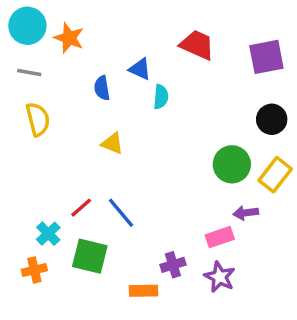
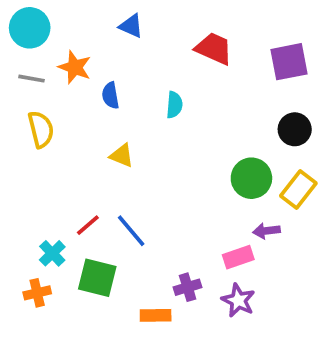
orange star: (69, 38) -> (75, 67), moved
blue triangle: (140, 69) -> (131, 26), moved

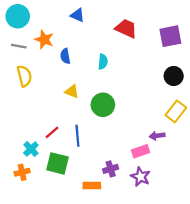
green circle: (251, 178) -> (103, 105), moved
blue line: (131, 231) -> (77, 136), turned 35

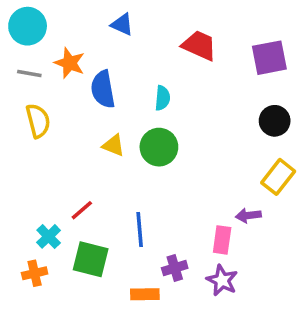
blue semicircle: (65, 56) -> (103, 89), size x1.5
green circle: (103, 105) -> (159, 147), moved
blue line: (77, 136) -> (140, 229), moved
pink rectangle: (140, 151) -> (222, 240), turned -63

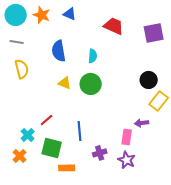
orange star: (70, 63) -> (42, 15), moved
black circle: (275, 121) -> (149, 80), moved
orange cross: (35, 273) -> (20, 156), turned -32
orange rectangle: (145, 294) -> (67, 168), moved

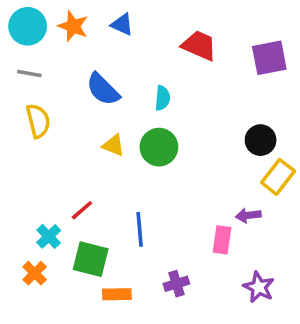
blue semicircle: (59, 51) -> (103, 89), turned -35
purple cross: (100, 153) -> (176, 284), moved
purple star: (127, 160) -> (259, 287), moved

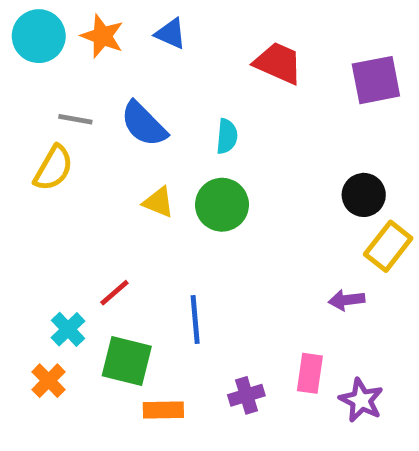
gray line: (29, 74) -> (75, 119), moved
yellow semicircle: (38, 121) -> (53, 168), turned 44
pink rectangle: (222, 240) -> (310, 373), moved

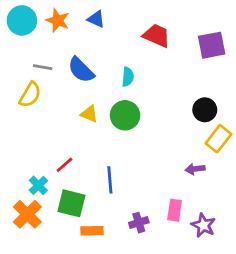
orange cross: (49, 381) -> (27, 214), size x1.5

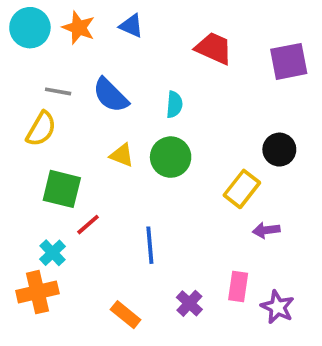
yellow rectangle: (219, 139) -> (242, 189), moved
green square: (71, 203) -> (62, 189), moved
orange cross: (27, 214) -> (37, 292), turned 32
purple cross: (139, 223) -> (189, 303), turned -30
orange rectangle: (92, 231) -> (126, 315), turned 40

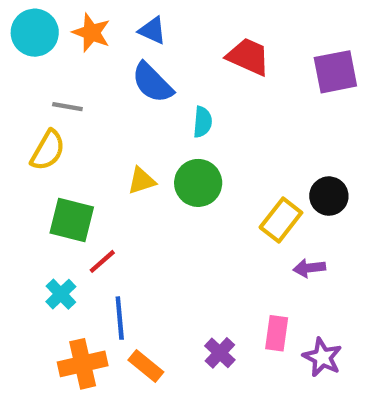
blue semicircle: (111, 95) -> (152, 83), moved
black circle: (279, 150) -> (329, 196), moved
yellow triangle: (122, 155) -> (141, 181), turned -40
blue line: (150, 245) -> (120, 318), moved
orange cross: (37, 292) -> (83, 364), moved

